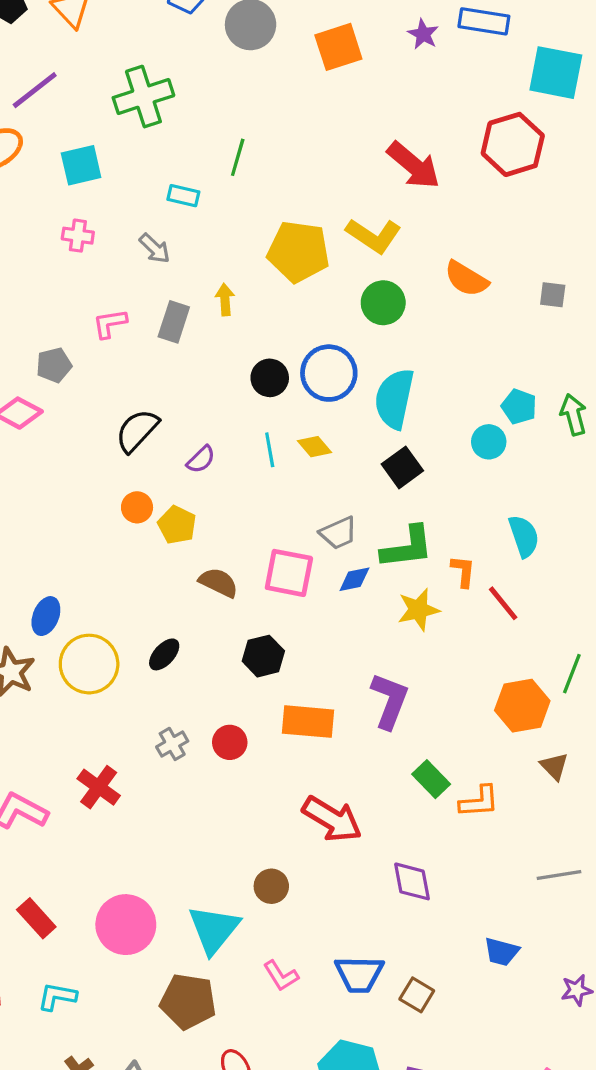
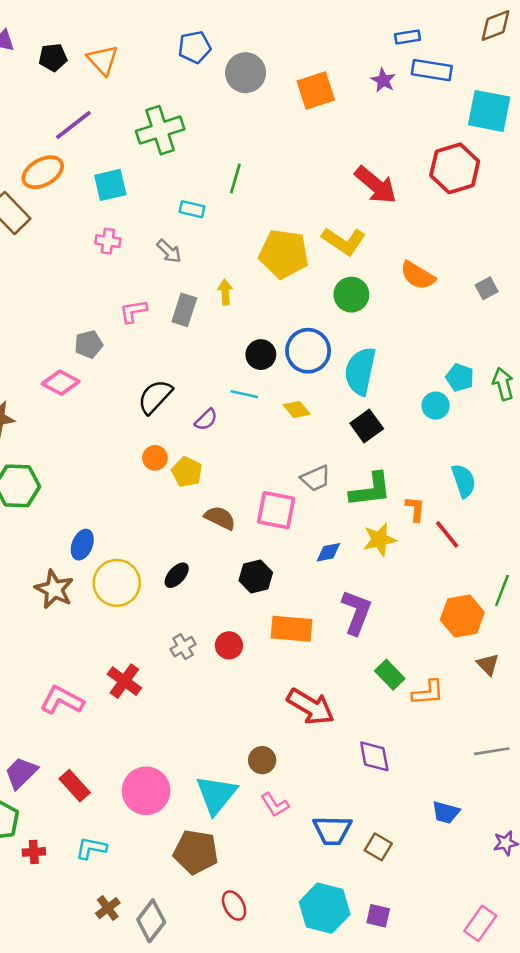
gray square: (553, 295) -> (487, 288), turned -35
cyan line: (270, 450) -> (244, 394), moved, turned -68
blue diamond: (354, 579) -> (328, 552), moved
pink L-shape: (281, 976) -> (275, 805), moved

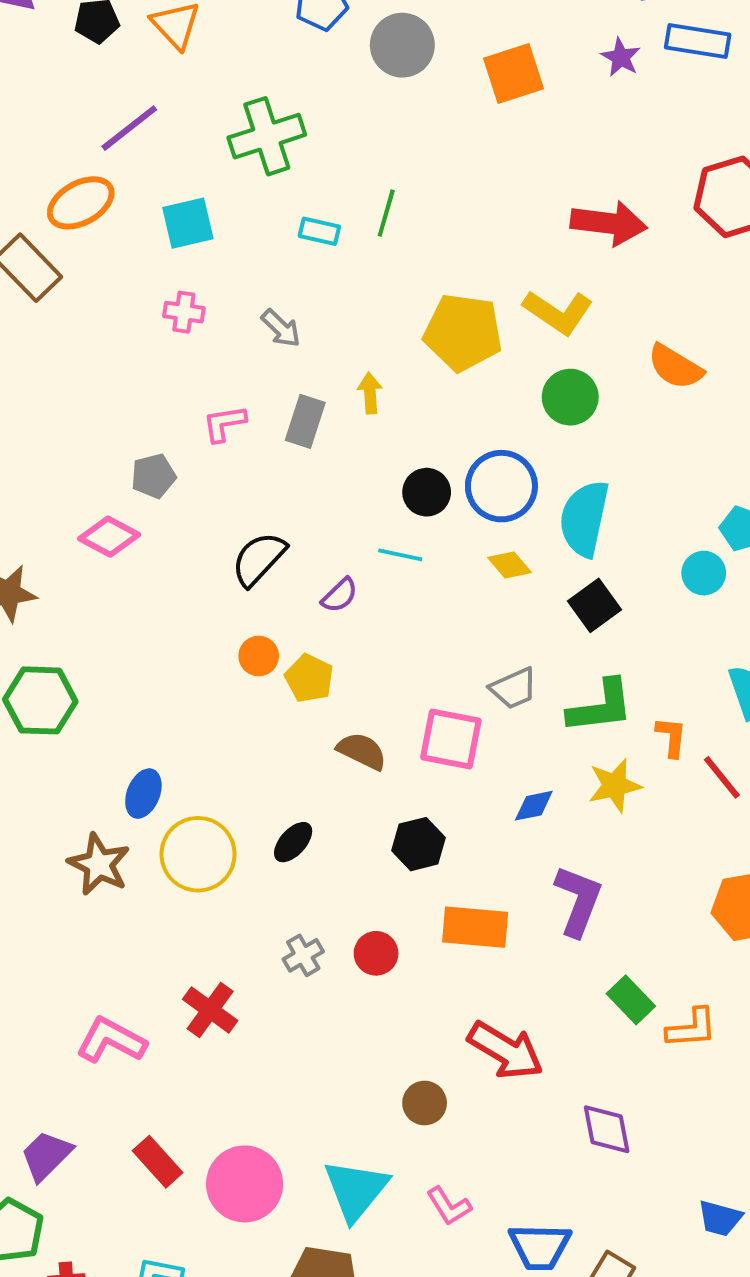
red arrow: (376, 185) -> (609, 223), turned -33
cyan rectangle: (192, 209) -> (319, 231), moved
yellow diamond: (297, 409) -> (510, 565), moved
brown circle: (262, 760) -> (425, 1103), moved
red rectangle: (75, 786) -> (158, 1162), moved

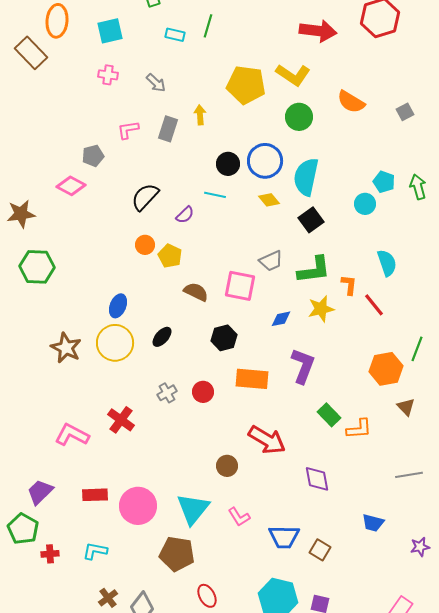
orange ellipse: (81, 203) -> (57, 21), turned -56
blue ellipse: (143, 794) -> (118, 306), moved
red rectangle: (158, 1162) -> (95, 495), turned -50

